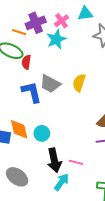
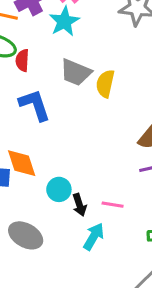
gray trapezoid: (50, 84) -> (76, 72), moved
cyan circle: (42, 133) -> (59, 189), moved
black arrow: (54, 160) -> (79, 205), size x0.6

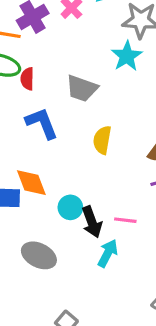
cyan star: (64, 21) -> (127, 56), moved
yellow semicircle: (105, 84) -> (102, 140), moved
black arrow: (79, 205) -> (92, 222), size x1.4

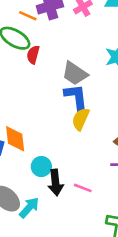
blue L-shape: (42, 123) -> (76, 97), moved
cyan arrow: (108, 253) -> (29, 208), moved

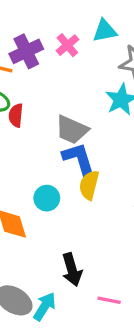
cyan circle: (41, 167) -> (47, 198), moved
pink line: (83, 188) -> (109, 300), moved

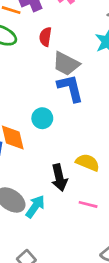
red semicircle: (16, 115) -> (45, 37), moved
yellow semicircle: (89, 185) -> (88, 162), moved, turned 95

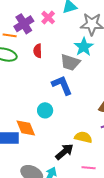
gray trapezoid: (66, 64) -> (70, 62), moved
black arrow: (59, 178) -> (64, 152), turned -108

